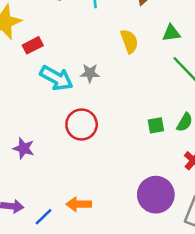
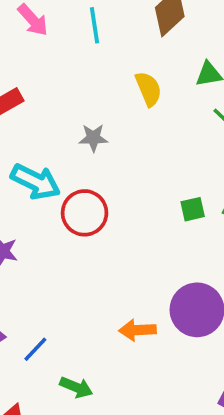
cyan arrow: (56, 78) -> (36, 182), moved
orange arrow: (79, 204) -> (137, 330), moved

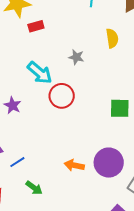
green square: (193, 209) -> (120, 108), size x1.5

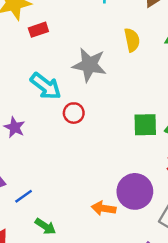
gray star: (76, 57) -> (89, 65), size x1.8
red circle: (62, 96) -> (74, 113), size x0.7
orange arrow: (74, 165) -> (104, 208), moved

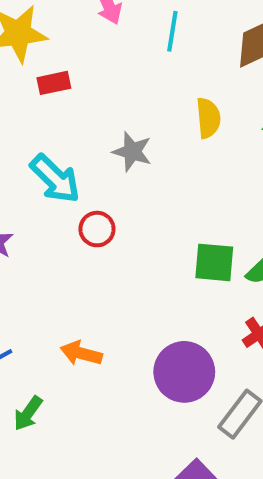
gray star: (89, 65) -> (132, 152), size x0.7
orange arrow: (104, 208) -> (81, 353), moved
green arrow: (45, 226) -> (28, 413), turned 85

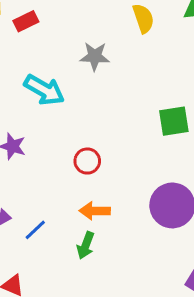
red circle: (97, 229) -> (87, 161), moved
green arrow: (28, 413) -> (86, 245), moved

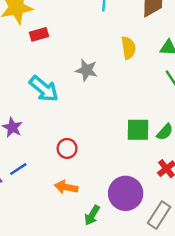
blue line: (35, 230) -> (18, 169), moved
green arrow: (86, 245) -> (92, 215), moved

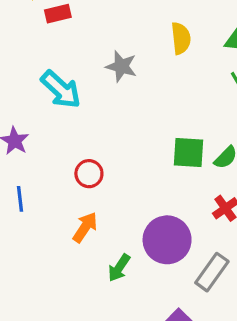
blue line: (18, 169) -> (20, 199), turned -66
orange arrow: (66, 187) -> (85, 227), turned 110

